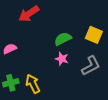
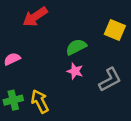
yellow square: (94, 35) -> (115, 30), moved

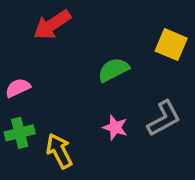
pink star: (75, 71) -> (115, 127), moved
green cross: (13, 100) -> (20, 133), moved

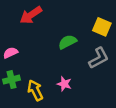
gray L-shape: (164, 118) -> (99, 58), moved
pink star: (115, 127) -> (64, 84), moved

